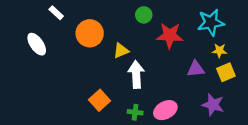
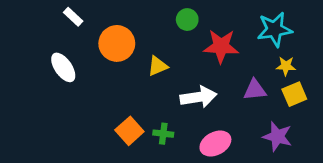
white ellipse: (37, 44) -> (63, 67), moved
white arrow: (136, 74) -> (198, 97), moved, turned 84
green cross: (135, 112) -> (163, 134), moved

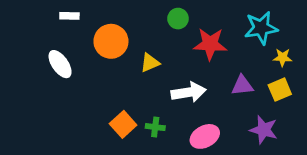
white rectangle: (73, 17) -> (69, 16), turned -42
yellow star: (286, 66) -> (282, 57), moved

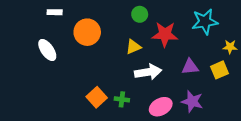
yellow star: (282, 57) -> (230, 47), moved
yellow triangle: (150, 63) -> (133, 47), moved
purple star: (264, 130) -> (192, 101), moved

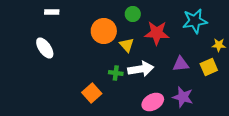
orange circle: (87, 32) -> (104, 31), moved
yellow triangle: (133, 47) -> (127, 45), turned -49
green cross: (122, 99) -> (116, 73), moved

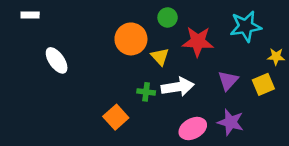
white rectangle: (52, 12) -> (30, 15), moved
purple triangle: (181, 64) -> (228, 81), turned -42

